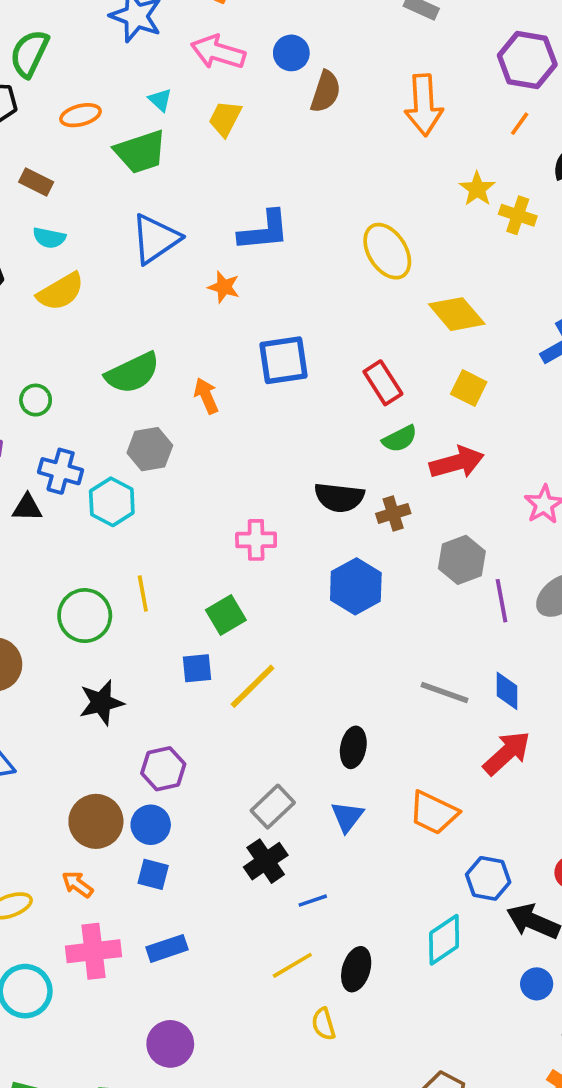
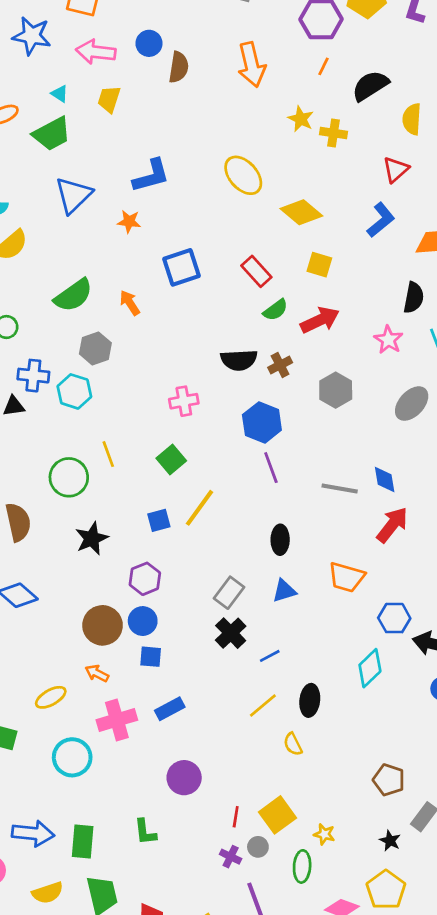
purple line: (501, 601) -> (271, 468), moved
blue square: (197, 668) -> (159, 520), moved
blue triangle: (347, 817) -> (284, 591), turned 45

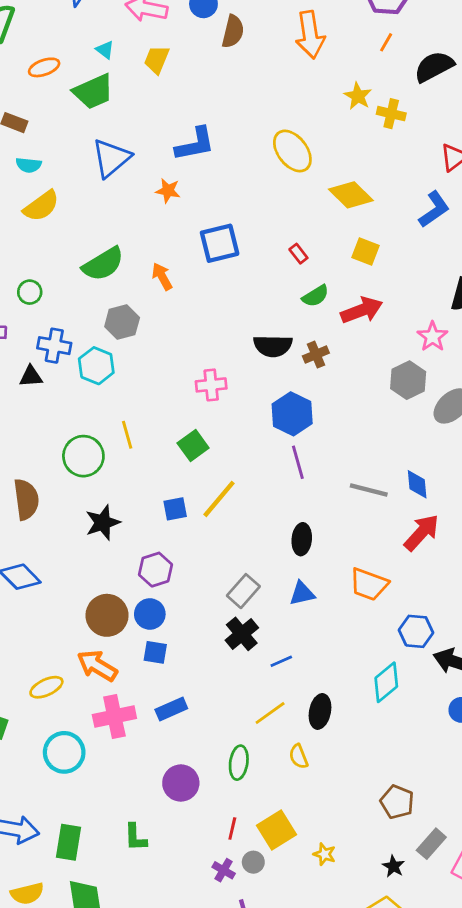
red rectangle: (256, 271) -> (298, 254), size x0.6
gray hexagon: (336, 390) -> (408, 380), moved
orange arrow: (97, 673) -> (97, 666), size x1.6
green ellipse: (302, 866) -> (239, 763), moved

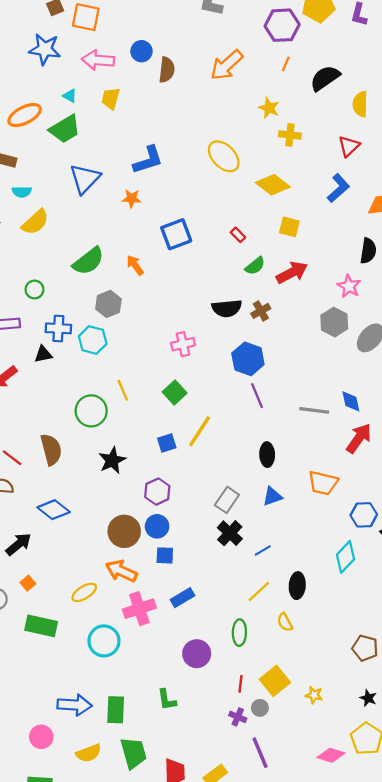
orange arrow: (310, 35) -> (227, 65), turned 64
orange ellipse: (44, 67) -> (25, 115), size x1.4
yellow cross: (391, 114) -> (290, 135), moved

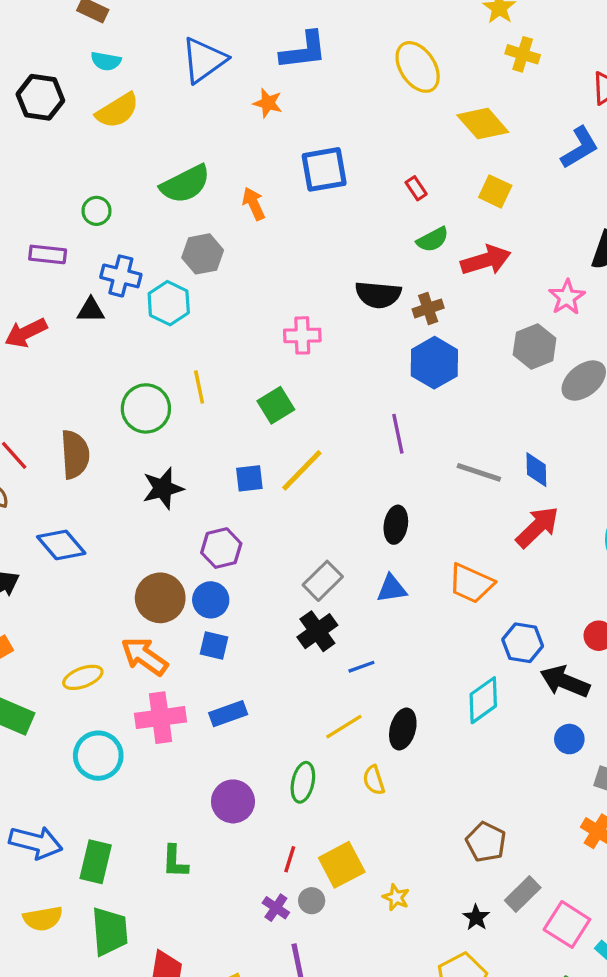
blue hexagon: (248, 359) -> (434, 363), moved

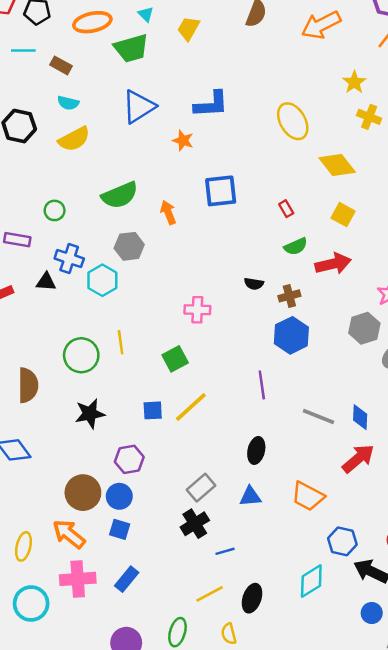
black semicircle: (378, 295) -> (254, 284), size x0.6
yellow ellipse: (83, 677) -> (24, 546), turned -60
blue rectangle: (228, 714) -> (127, 579), turned -35

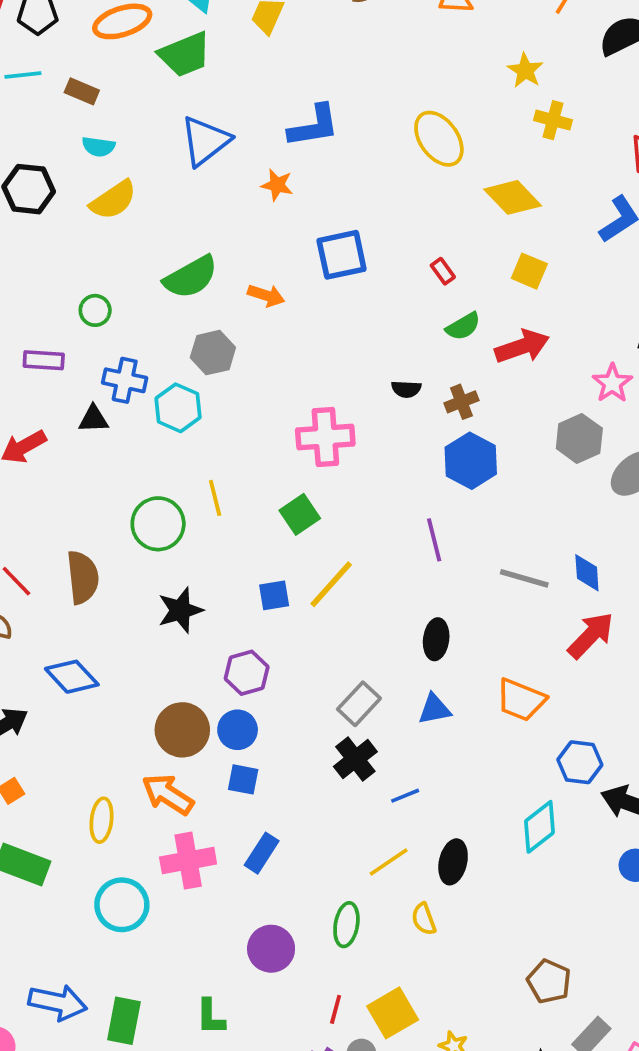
orange arrow: (168, 212) -> (266, 295), turned 135
pink cross: (197, 310) -> (325, 437), size x1.4

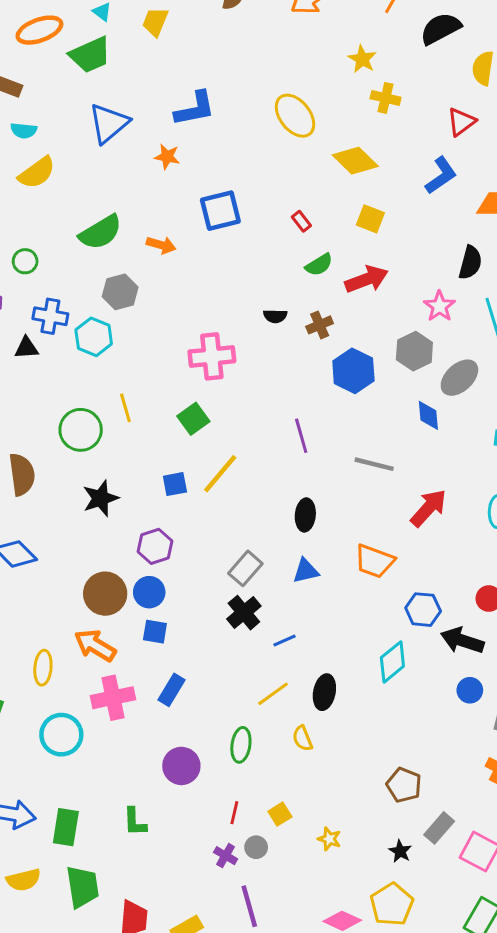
blue hexagon: (471, 461) -> (353, 371), moved
blue diamond: (587, 573) -> (428, 415), moved
yellow square: (393, 1013) -> (280, 814), size x0.6

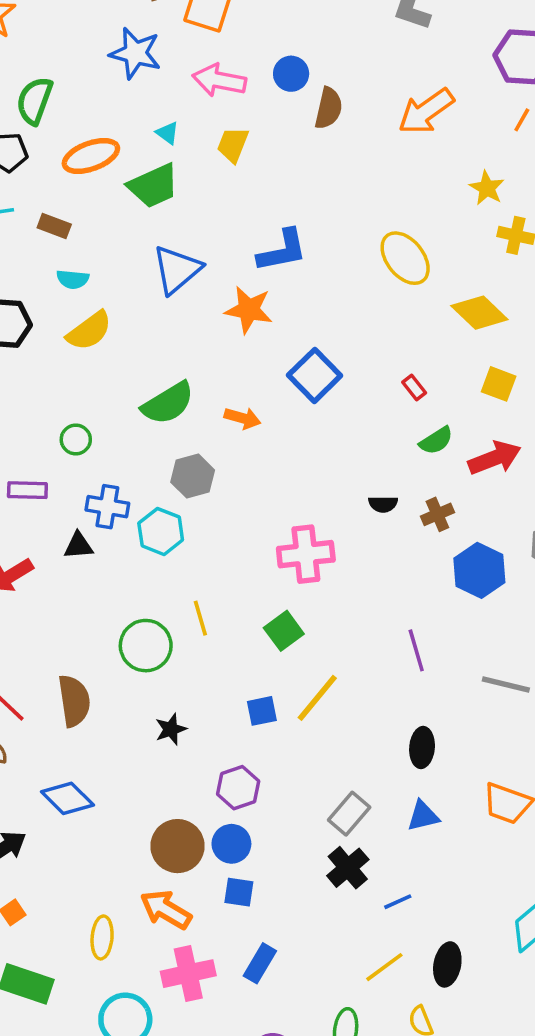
orange star: (167, 157) -> (249, 310), size x1.5
blue square: (220, 211) -> (315, 375), turned -30
black star: (101, 498) -> (171, 729), size x0.7

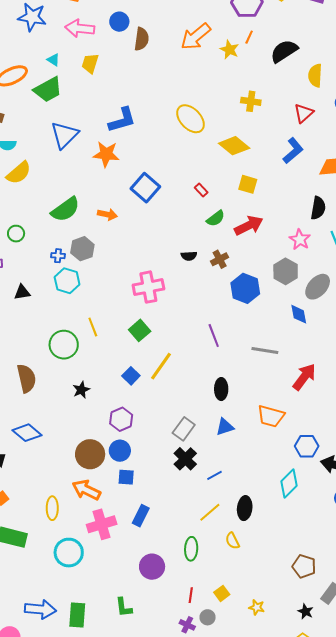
yellow star: (487, 188) -> (229, 50), moved
blue cross: (107, 507) -> (58, 256), moved, size x0.6
blue square: (262, 711) -> (131, 376), turned -30

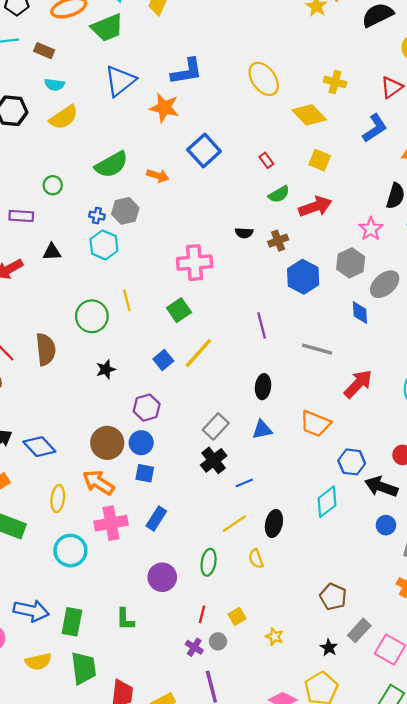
yellow cross: (251, 101) -> (335, 82), moved
blue diamond: (27, 433) -> (39, 447), moved

